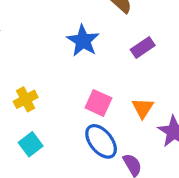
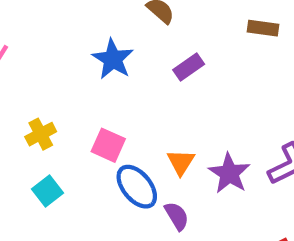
pink square: (98, 103) -> (108, 145), moved
orange triangle: (143, 108) -> (181, 162), moved

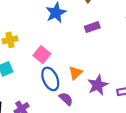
purple semicircle: (177, 216) -> (66, 99), turned -32

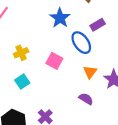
blue ellipse: (50, 79) -> (81, 43), moved

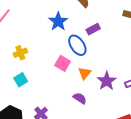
pink square: (54, 61) -> (63, 63), moved

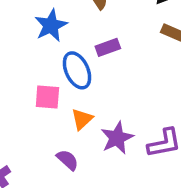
pink square: (63, 63) -> (47, 97), turned -35

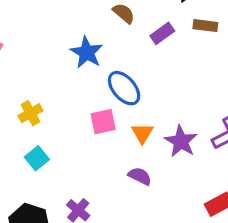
purple rectangle: (108, 47) -> (162, 33), moved

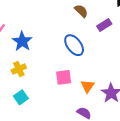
blue star: (87, 53) -> (22, 41), moved
blue ellipse: (124, 88) -> (74, 45), moved

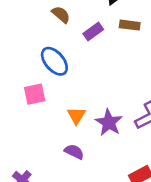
pink square: (64, 77) -> (35, 94), moved

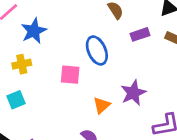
purple star: (109, 123) -> (133, 93), moved

